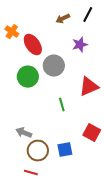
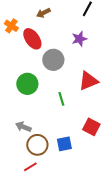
brown arrow: (63, 19) -> (43, 13), moved
green circle: (28, 77) -> (27, 84), moved
red line: (31, 173) -> (30, 167), turned -48

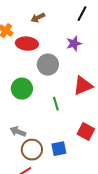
red ellipse: (32, 39) -> (27, 44), turned -50

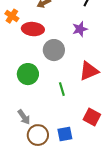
gray arrow: (18, 132) -> (24, 117), turned -147

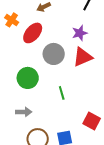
red ellipse: (33, 29) -> (33, 33), turned -55
red triangle: (89, 71) -> (83, 57), moved
gray arrow: (24, 117) -> (24, 112), moved, turned -56

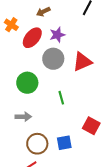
purple star: (80, 33) -> (57, 35), moved

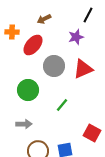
orange cross: (11, 25) -> (12, 32), turned -32
purple star: (57, 35) -> (76, 37), moved
green line: (61, 98) -> (62, 105), turned 56

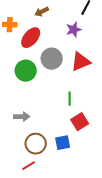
green circle: (28, 90) -> (26, 71), moved
green line: (62, 105) -> (70, 99), moved, turned -40
red square: (92, 133) -> (80, 122), moved, turned 30

